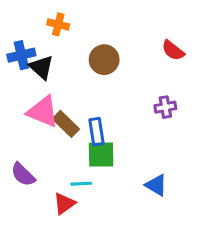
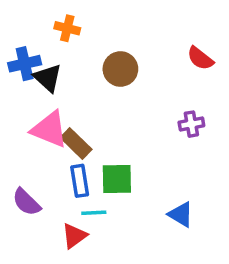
blue rectangle: (96, 132) -> (80, 181), moved

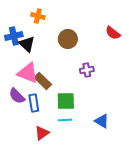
purple cross: (191, 124) -> (87, 70), moved
blue rectangle: (80, 181) -> (34, 103), moved
purple semicircle: (26, 202) -> (17, 96), moved
cyan line: (94, 213) -> (65, 120), moved

